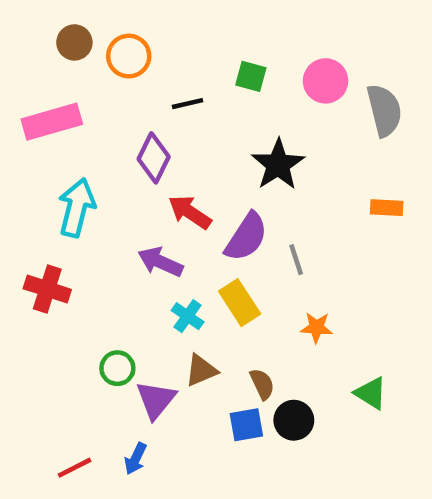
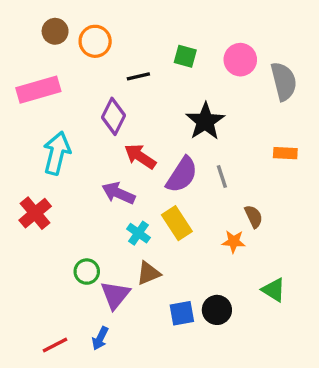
gray line: (296, 260) -> (222, 176), moved
red cross: (47, 289) -> (35, 213), turned 32
brown semicircle: (262, 384) -> (254, 216), moved

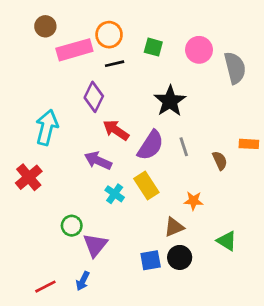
orange circle: (95, 41) -> (109, 35), moved
pink rectangle: (38, 90) -> (74, 50), moved
orange rectangle: (285, 153) -> (249, 144), moved
brown semicircle: (254, 216) -> (220, 161), moved
brown triangle: (149, 273) -> (174, 227), moved

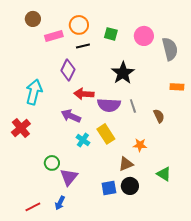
pink rectangle: (74, 50) -> (54, 36), size x0.7
red arrow: (116, 130) -> (84, 94), turned -30
orange rectangle: (249, 144) -> (177, 87), moved
purple semicircle: (151, 145) -> (109, 105), turned 60

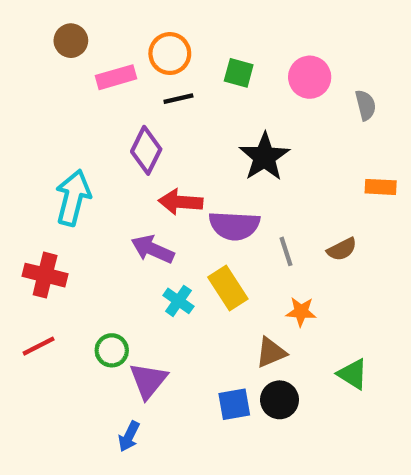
gray semicircle: (170, 49) -> (366, 105), size x0.6
gray line: (133, 106) -> (286, 251), moved
brown semicircle: (159, 116) -> (342, 249), turned 88
red cross: (21, 128) -> (45, 275), turned -36
red line: (33, 207) -> (39, 346), moved

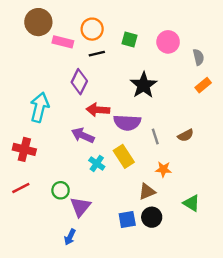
brown circle: (71, 41) -> (38, 22), size x1.5
pink rectangle: (116, 77) -> (63, 42), turned 30
orange rectangle: (381, 187) -> (203, 85), moved, turned -42

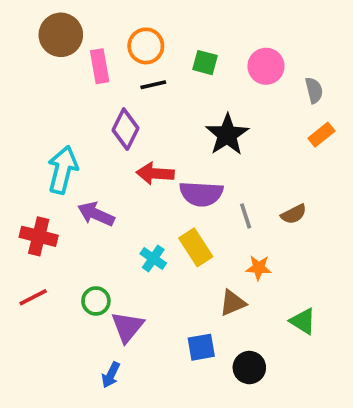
pink rectangle: (63, 42) -> (100, 66), turned 66
purple arrow: (83, 135) -> (96, 214), moved
black circle: (152, 217) -> (249, 368), moved

